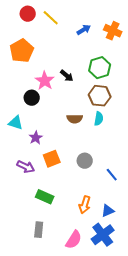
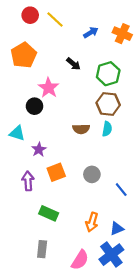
black arrow: (67, 76) -> (73, 64), moved
purple arrow: (26, 167) -> (28, 181), turned -120

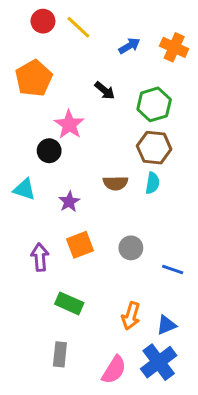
purple star: (39, 149) -> (69, 202), moved
blue line: (121, 190) -> (173, 270), turned -32

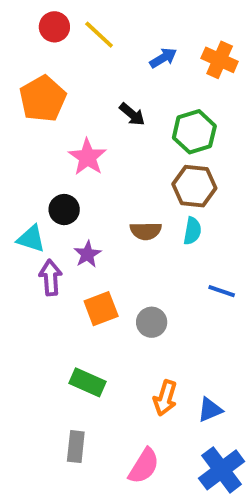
black circle: (49, 151) -> (64, 210), moved
gray circle: (131, 248) -> (152, 322), moved
purple arrow: (40, 257) -> (51, 278), moved
blue line: (173, 270) -> (222, 291), moved
blue cross: (159, 362) -> (222, 470), moved

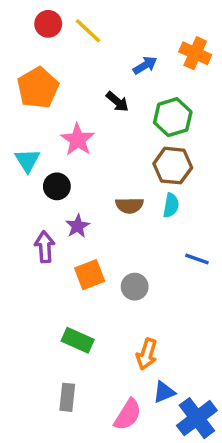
blue arrow: (163, 58) -> (145, 65), moved
cyan triangle: (31, 239) -> (27, 160), moved, turned 40
blue triangle: (210, 410) -> (164, 392), moved

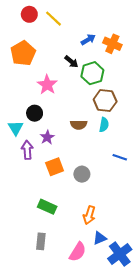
orange cross: (195, 53) -> (112, 44), moved
green hexagon: (173, 117) -> (92, 73), moved
cyan triangle: (27, 160) -> (16, 128), moved

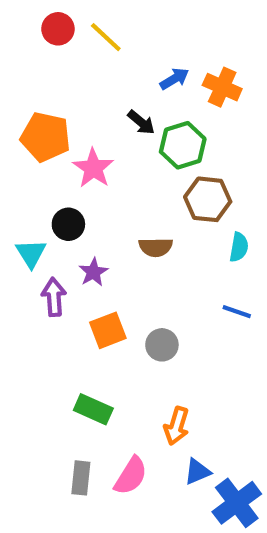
orange pentagon: (23, 53) -> (46, 137), moved, turned -30
cyan semicircle: (104, 125) -> (239, 247), moved
pink semicircle: (78, 252) -> (131, 476), moved

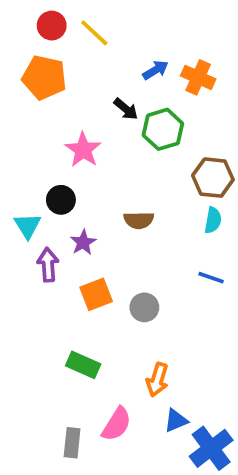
orange pentagon: (46, 137) -> (44, 77), moved
brown hexagon: (208, 199) -> (213, 178), moved
gray rectangle: (81, 478) -> (72, 443), moved

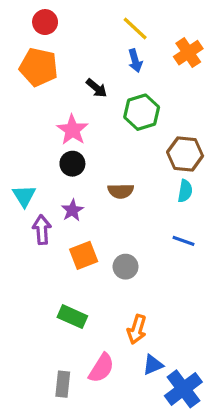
yellow line: (94, 33) -> (135, 28), moved
blue arrow: (155, 70) -> (135, 61), turned 105
orange cross: (198, 77) -> (188, 53), moved, turned 32
black arrow: (126, 109) -> (97, 88), moved
black circle: (61, 200) -> (72, 164), moved

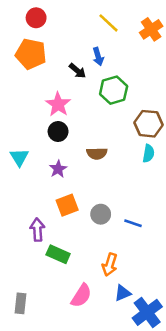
orange cross: (188, 53) -> (151, 29), moved
blue arrow: (135, 61) -> (98, 57), moved
purple arrow: (42, 230) -> (37, 230), moved
blue line: (183, 241) -> (133, 223), moved
gray rectangle: (63, 384) -> (21, 303), moved

